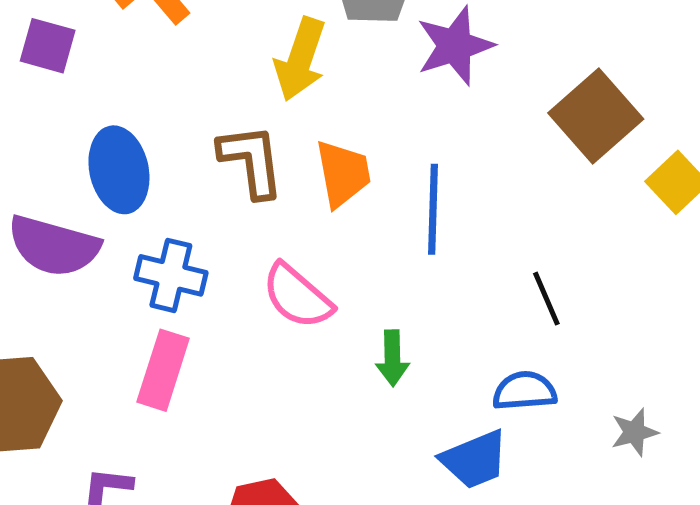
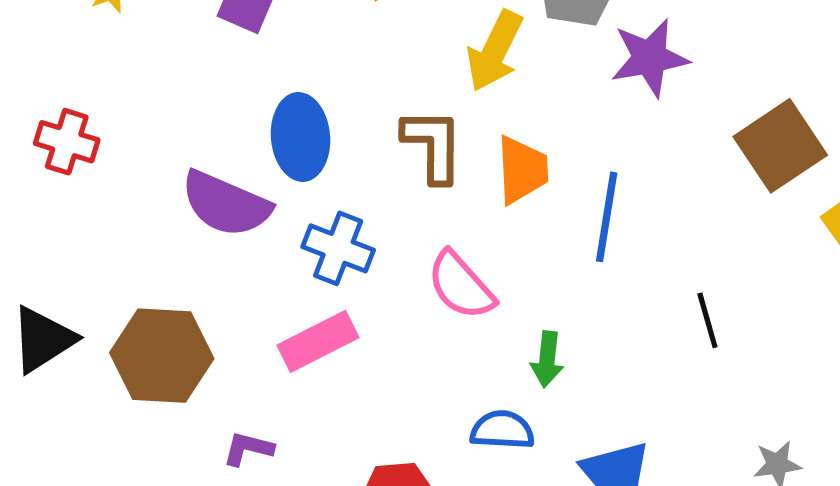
pink rectangle: (163, 370) -> (318, 341), turned 38
blue semicircle: (525, 391) -> (502, 430), moved

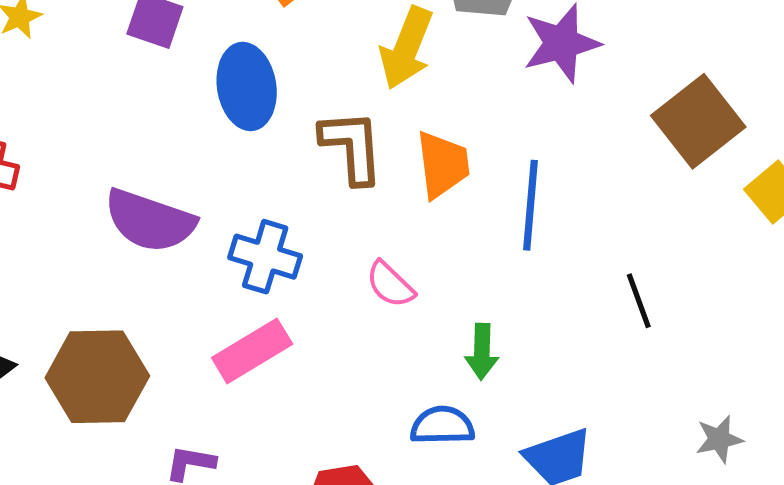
blue ellipse: (301, 137) -> (247, 86), moved
pink semicircle: (461, 286) -> (390, 284), size x0.7

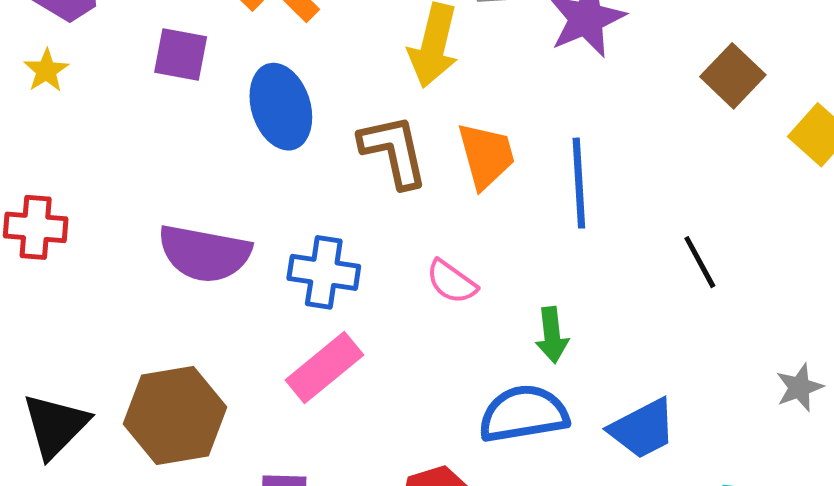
brown square: (698, 121) -> (733, 76), size x0.7
blue semicircle: (442, 425) -> (524, 414), size x1.4

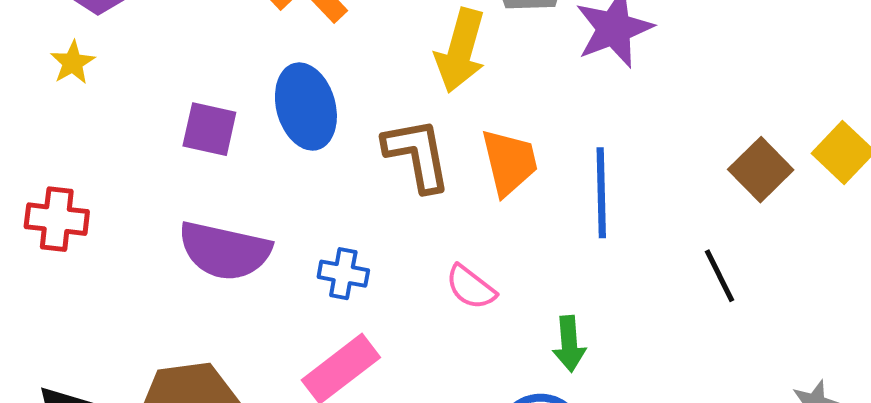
purple square: (181, 54) -> (209, 129), moved
brown square: (733, 76) -> (761, 170), moved
blue cross: (324, 272) -> (343, 274), size x0.7

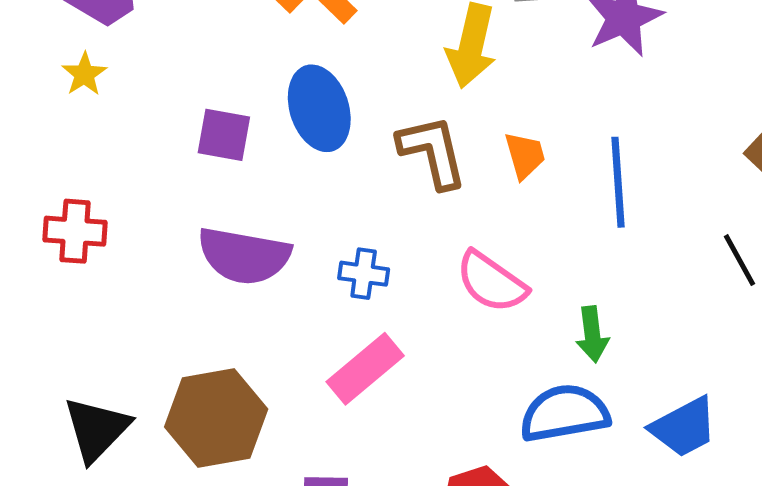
orange trapezoid: (509, 162) -> (525, 155), size x0.7
pink semicircle: (471, 287) -> (491, 282), size x1.4

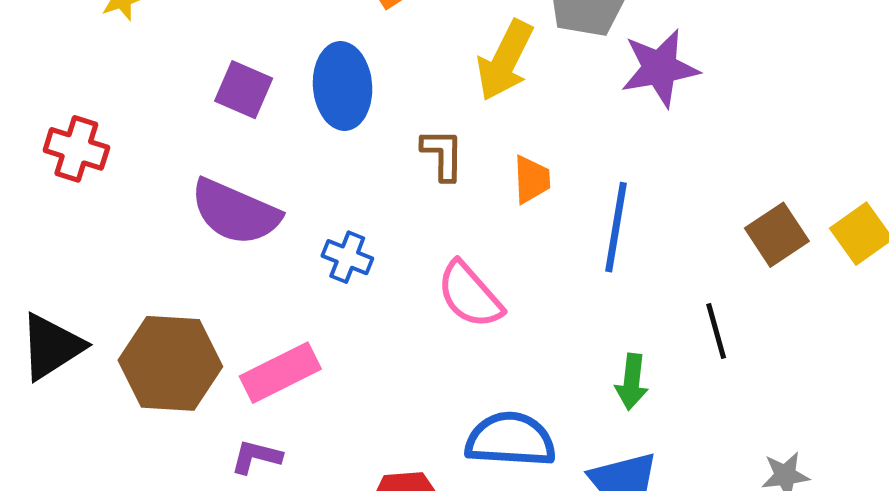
brown L-shape: (432, 152) -> (443, 154), size x0.7
green arrow: (592, 334) -> (632, 382), moved
pink rectangle: (365, 369) -> (280, 373), moved

